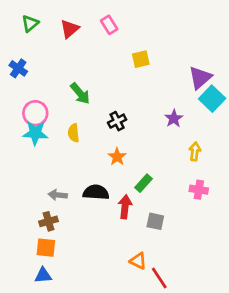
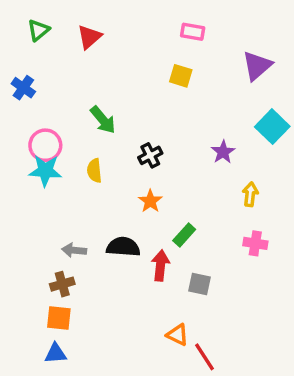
pink rectangle: (109, 25) -> (193, 32), moved, turned -48
yellow square: (141, 59) -> (181, 76), turned 30
purple triangle: (200, 78) -> (257, 66), moved

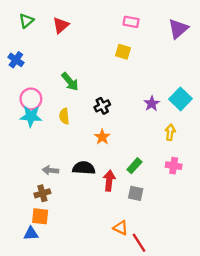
purple triangle: (257, 66) -> (178, 29), moved
cyan square: (272, 127) -> (180, 99), moved
green rectangle: (184, 235) -> (134, 166), moved
blue triangle: (55, 353) -> (31, 234), moved

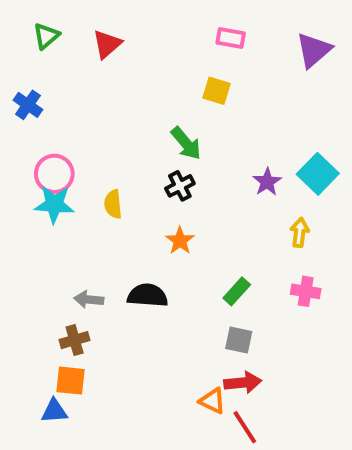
green arrow: (70, 82) -> (186, 143), moved
red arrow: (109, 181) -> (243, 383), moved, turned 78

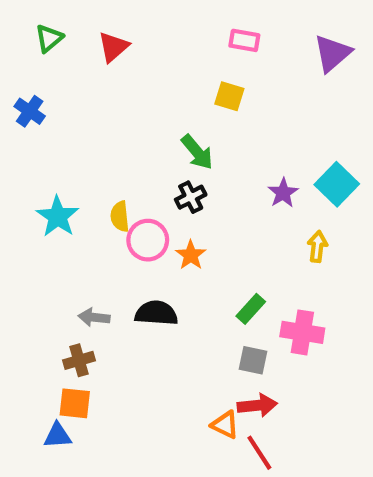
pink circle: (54, 174) -> (148, 240), moved
cyan star: (54, 204) -> (58, 216), turned 30
pink cross: (306, 291) -> (302, 332), moved, size x1.4

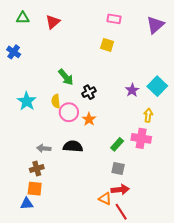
green triangle: (49, 38) -> (23, 18), turned 40
green arrow: (197, 152) -> (66, 77), moved
pink cross: (302, 332) -> (141, 138), moved

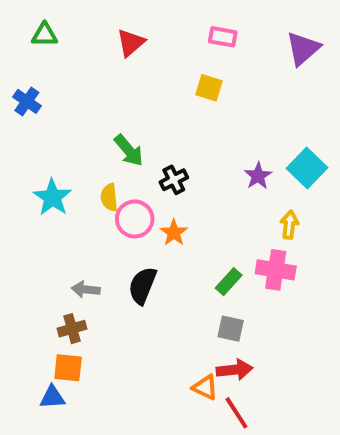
red triangle: (53, 22) -> (131, 43), moved
black semicircle: (73, 146) -> (142, 286), turned -72

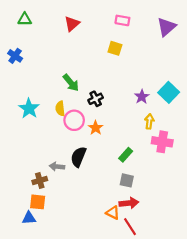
yellow arrow: (289, 225) -> (149, 121), moved
pink cross: (276, 270) -> (162, 142), moved
gray arrow: (86, 289) -> (57, 166), moved

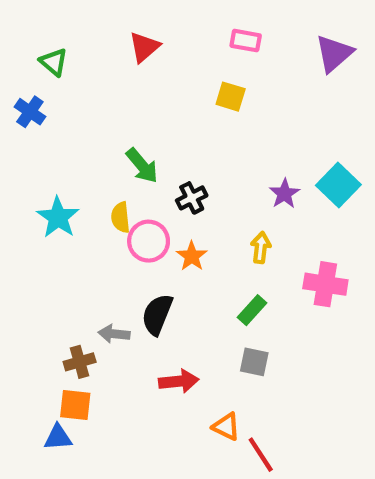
green triangle: (25, 19) -> (54, 62), moved, turned 40
yellow arrow: (149, 121) -> (261, 248), moved
red arrow: (129, 203) -> (179, 381), moved

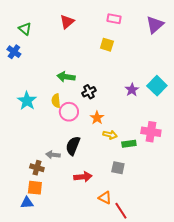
green arrow: (142, 166) -> (66, 77), turned 138
yellow arrow: (261, 248) -> (110, 135), moved, turned 96
orange star: (192, 256) -> (97, 118), moved
green rectangle: (252, 310) -> (129, 144), moved, turned 40
brown cross: (80, 362) -> (37, 168), turned 32

